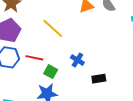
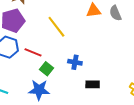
blue cross: (77, 60) -> (75, 62), turned -32

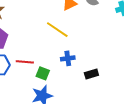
yellow line: (56, 27) -> (57, 30), moved

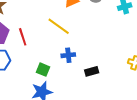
red line: (25, 62) -> (23, 37), moved, turned 66

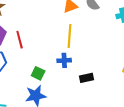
yellow line: (59, 26) -> (69, 36), moved, turned 55

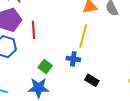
black rectangle: (87, 78) -> (92, 80), turned 32

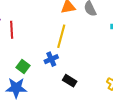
blue cross: (73, 59) -> (51, 59), turned -32

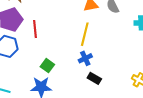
blue cross: (51, 59) -> (85, 58), moved

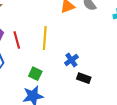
yellow line: (85, 34) -> (45, 38), moved

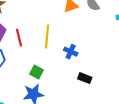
blue cross: (71, 60) -> (71, 52), moved, turned -32

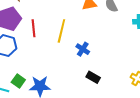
green square: (36, 72) -> (18, 81), moved

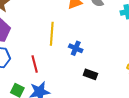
red line: (34, 28) -> (35, 64), moved

